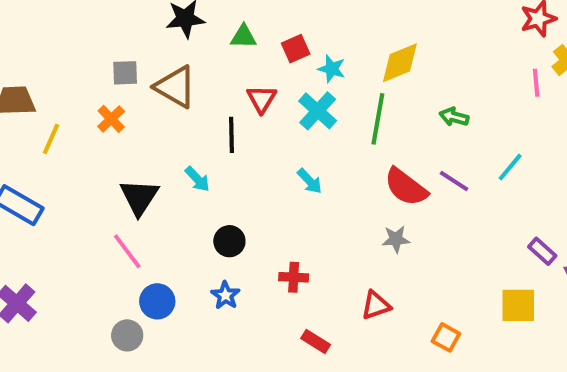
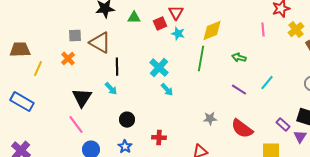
pink line: (536, 83) -> (263, 30), moved
red triangle: (262, 99) -> (176, 13), moved
cyan cross: (318, 111) -> (159, 68), moved
black line: (231, 135) -> (117, 67), moved
red semicircle: (406, 187) -> (242, 129), moved

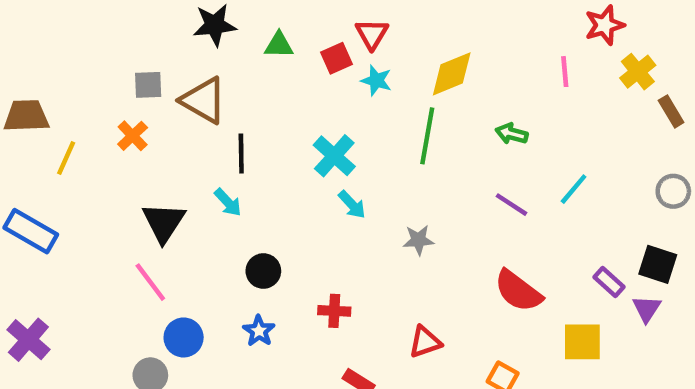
gray star: (210, 119) -> (418, 240), moved

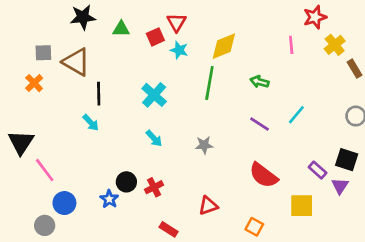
cyan arrow: (352, 205) -> (154, 138), moved
black triangle: (164, 222) -> (21, 142), moved
black circle: (263, 271) -> (126, 182), moved
red cross: (334, 311) -> (154, 187), turned -30

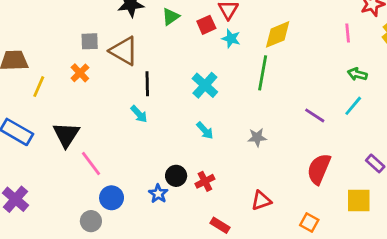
green triangle: (121, 29) -> (171, 17), turned -36
green arrow: (260, 82) -> (357, 74), moved
red semicircle: (263, 175) -> (319, 169), turned 76

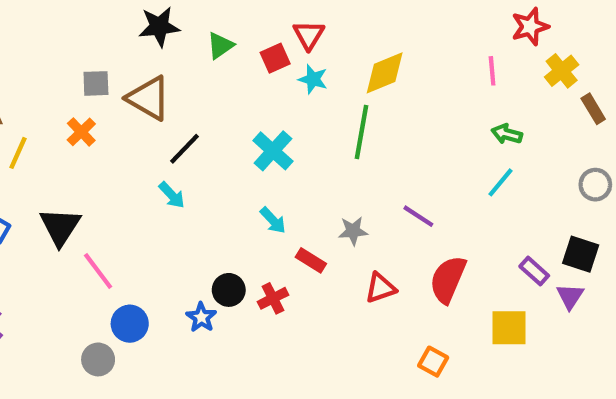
black line: (147, 84) -> (184, 149), turned 45
purple line: (315, 115) -> (418, 216), moved
red triangle: (261, 201) -> (380, 288), moved
red rectangle: (220, 225) -> (311, 260), moved

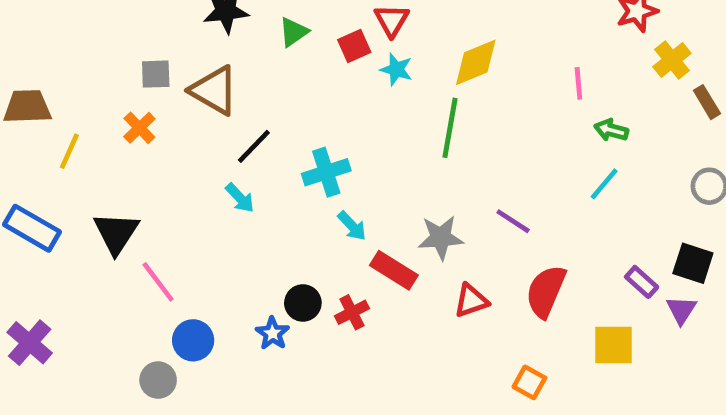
pink line: (492, 71) -> (578, 83), moved
cyan cross: (273, 151) -> (326, 172), moved, turned 30
gray star: (353, 231) -> (441, 238), size x1.4
red rectangle: (311, 260) -> (394, 270), size x1.4

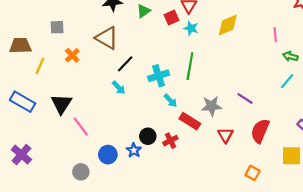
gray square: (156, 74) -> (57, 27), moved
green line: (450, 128) -> (190, 66), moved
red triangle: (471, 301) -> (226, 135), turned -42
blue circle: (193, 340) -> (108, 155), moved

